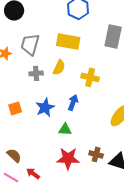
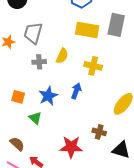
yellow rectangle: (68, 41) -> (87, 30), moved
orange square: (15, 108) -> (18, 97), turned 32
green triangle: (65, 129) -> (35, 118), moved, turned 40
brown cross: (96, 154) -> (99, 132), moved

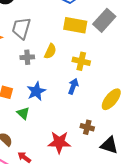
gray rectangle: (116, 25) -> (104, 20), turned 30
blue arrow: (76, 91) -> (73, 86), moved

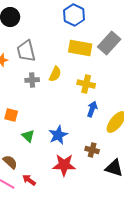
gray trapezoid: (21, 28) -> (26, 51), turned -30
blue arrow: (73, 86) -> (92, 109), moved
blue star: (36, 91) -> (58, 135), moved

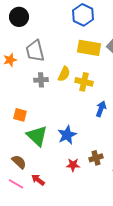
yellow cross: (86, 84) -> (84, 82), moved
green triangle: (28, 136) -> (37, 136), size x1.6
brown cross: (92, 150) -> (96, 158), moved, turned -32
red star: (64, 165) -> (73, 165), size x0.6

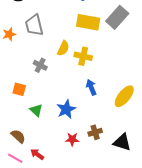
gray cross: (41, 80) -> (40, 65), moved, turned 32
blue arrow: (101, 109) -> (91, 87), moved, turned -42
green triangle: (37, 136) -> (36, 110), size x0.6

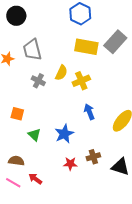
yellow cross: (83, 56) -> (81, 81), turned -36
gray cross: (40, 65) -> (38, 81), moved
brown semicircle: (18, 136) -> (16, 161), turned -35

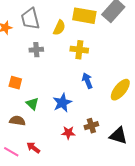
yellow semicircle: (61, 73) -> (59, 28), moved
gray cross: (38, 81) -> (36, 50), turned -32
yellow cross: (81, 81) -> (79, 50), turned 30
brown semicircle: (16, 161) -> (17, 121), moved

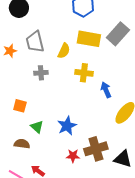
blue arrow: (87, 81) -> (106, 90), moved
brown cross: (91, 126) -> (96, 149), size x1.6

